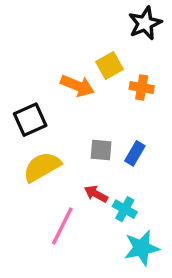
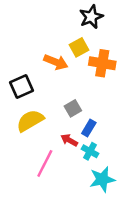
black star: (145, 23) -> (91, 17), moved
orange cross: (142, 87) -> (102, 63), size x1.5
gray square: (101, 150) -> (73, 108), turned -35
blue rectangle: (135, 153) -> (89, 128), moved

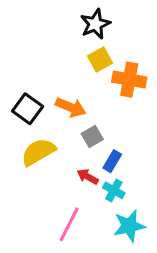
black star: (91, 17) -> (95, 24), moved
orange arrow: (56, 62) -> (71, 107), moved
black square: (22, 86) -> (28, 109), turned -30
pink line: (45, 163) -> (69, 224), moved

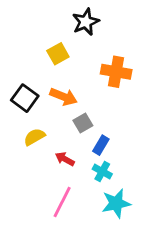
yellow square: (100, 59) -> (58, 54), moved
yellow semicircle: (38, 152) -> (34, 137), size x0.7
red arrow: (88, 177) -> (65, 159), moved

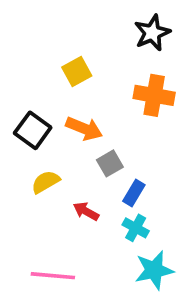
black star: (86, 22) -> (152, 33), moved
pink line: (62, 202) -> (53, 276), moved, turned 68

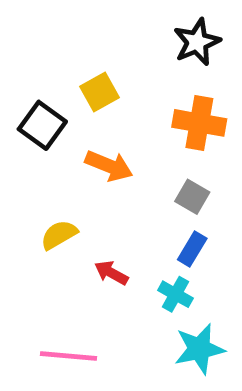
black square: (33, 130) -> (42, 125), moved
gray square: (110, 163) -> (192, 197), moved, turned -30
blue rectangle: (134, 193) -> (192, 249), moved

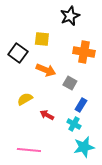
black star: (197, 42) -> (70, 16), moved
yellow square: (99, 92) -> (42, 39), turned 35
gray square: (192, 197) -> (70, 83), moved

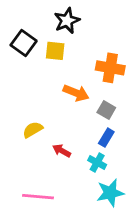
black star: (70, 16) -> (67, 21), moved
black square: (18, 53) -> (24, 43), moved
orange arrow: (46, 70) -> (76, 93), moved
gray square: (70, 83) -> (106, 110), moved

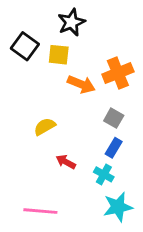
orange cross: (110, 68) -> (118, 73), turned -32
orange arrow: (76, 93) -> (81, 84), moved
yellow semicircle: (33, 130) -> (45, 127), moved

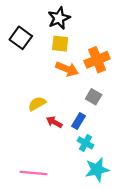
yellow square: (59, 55) -> (60, 44), moved
blue rectangle: (114, 148) -> (79, 121), moved
red arrow: (66, 162) -> (54, 122), moved

